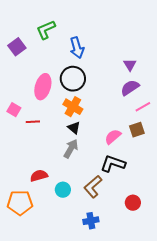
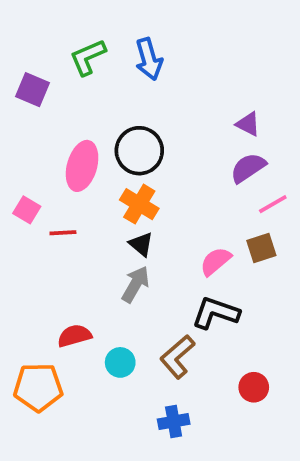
purple square: (17, 47) -> (32, 90), turned -30
blue arrow: (77, 48) -> (149, 59), moved
purple triangle: (130, 65) -> (248, 124), turned -32

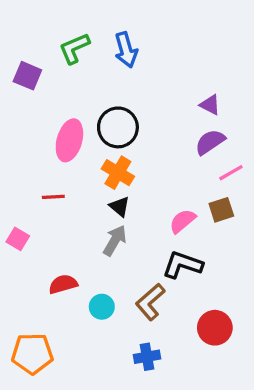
pink square: (27, 210) -> (18, 239), moved
orange pentagon: (38, 387) -> (32, 354), moved
red circle: (254, 387) -> (215, 328), size x1.4

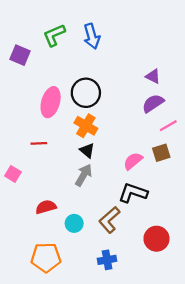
orange pentagon: (32, 354) -> (46, 258), moved

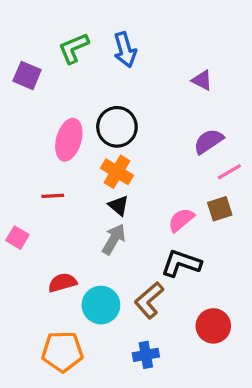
purple triangle: (153, 76) -> (202, 80), moved
cyan circle: (74, 223) -> (101, 305), size x1.5

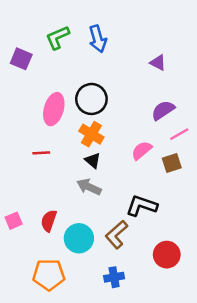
pink semicircle: (181, 220) -> (142, 150), moved
pink square: (17, 238) -> (14, 221), moved, turned 36
gray arrow: (114, 239) -> (89, 187), turned -95
red semicircle: (62, 283) -> (49, 221), turned -55

